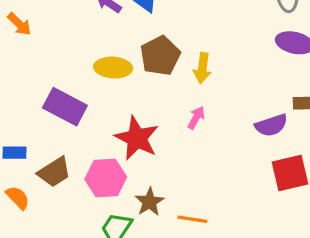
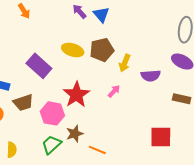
purple semicircle: (271, 125) -> (151, 76), moved

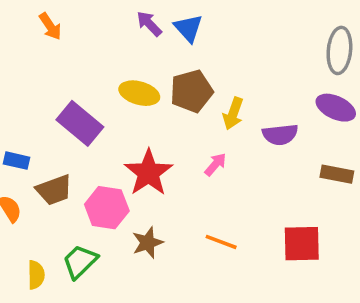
green trapezoid: (51, 145) -> (80, 262), moved
orange line: (97, 150) -> (221, 242), moved

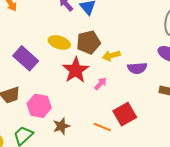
yellow arrow: (233, 114) -> (111, 56), turned 54
red star: (149, 173) -> (76, 70), moved
red square: (302, 244) -> (125, 114), moved, turned -30

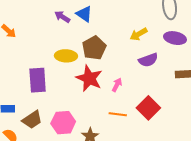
yellow arrow: (111, 56) -> (139, 34), moved
purple rectangle: (26, 58) -> (38, 80), turned 60
orange line: (102, 127) -> (118, 114), moved

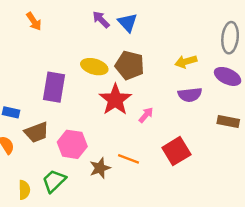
brown pentagon: (94, 48) -> (130, 65), turned 30
orange line: (118, 114) -> (128, 159), moved

